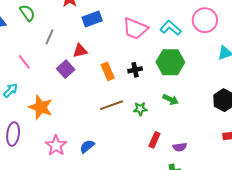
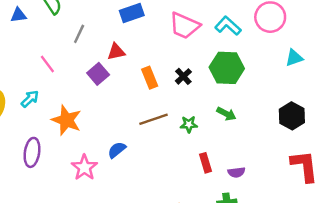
black cross: (135, 70) -> (183, 76), turned -32
red rectangle: (154, 140) -> (206, 163), turned -42
blue semicircle: (87, 146) -> (117, 150), moved

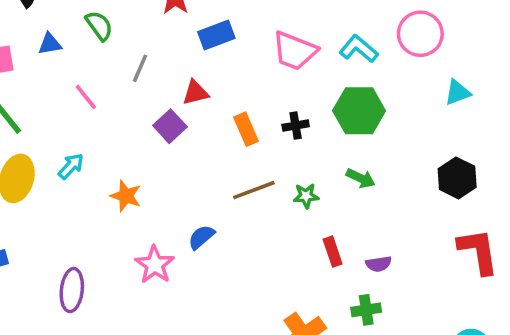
pink line: (47, 64) -> (86, 97), moved
black cross: (183, 76) -> (296, 126), turned 35
orange star: (66, 120) -> (126, 196), size x0.7
purple ellipse: (32, 152) -> (72, 290), moved

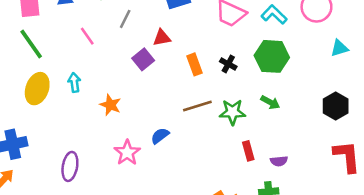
black cross: (296, 126) -> (228, 64), turned 35
cyan arrow: (71, 166) -> (74, 82), turned -54
green star: (306, 196) -> (232, 112), size x1.5

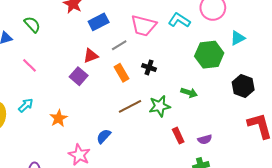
gray line: (125, 19) -> (119, 45), moved, turned 42
green hexagon: (272, 56) -> (209, 55), moved
cyan arrow: (74, 82) -> (26, 105), turned 63
orange star: (110, 105) -> (59, 118), turned 30

